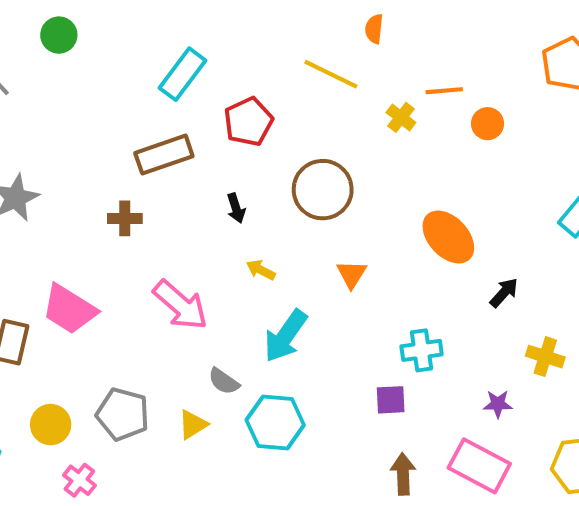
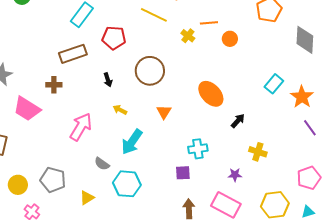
red pentagon: (248, 122) -> (114, 38), turned 30
pink arrow: (180, 305) -> (81, 127), turned -100
pink trapezoid: (69, 309) -> (27, 109), moved
yellow triangle: (193, 425) -> (87, 198), moved

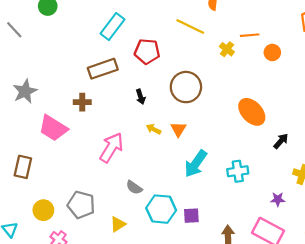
orange triangle: (164, 112) -> (178, 129), moved
cyan arrow: (132, 142) -> (196, 164), moved
purple square: (183, 173) -> (191, 216), moved

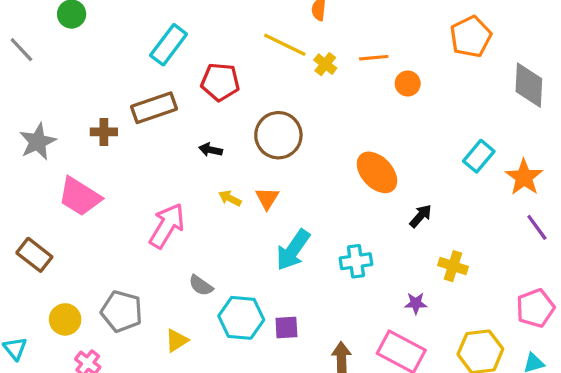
yellow cross: (227, 49) -> (325, 64), moved
black arrow: (141, 97) -> (211, 150), turned 120
brown cross: (82, 102) -> (104, 132), moved
brown rectangle: (23, 167) -> (34, 255), turned -65

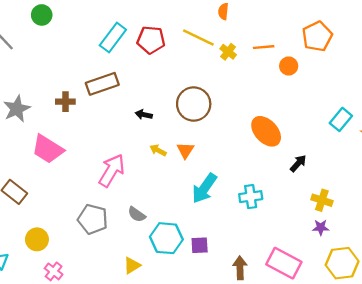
orange pentagon: (471, 37) -> (317, 36), moved
red pentagon: (220, 82) -> (151, 40), moved
purple star: (416, 303) -> (321, 227), moved
gray pentagon: (122, 311) -> (93, 219), moved
yellow triangle: (177, 340) -> (132, 265), moved

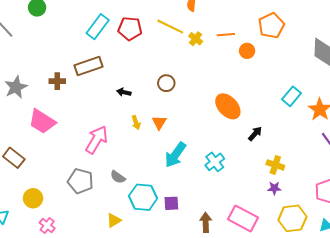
brown circle: (194, 104) -> (166, 83), size x0.6
yellow arrow: (158, 150) -> (136, 123), turned -136
cyan cross: (251, 197) -> (215, 162), turned -30

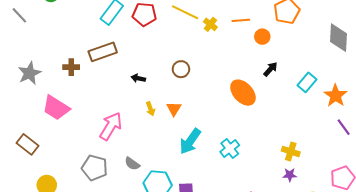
black arrow: (255, 134) -> (270, 69), moved

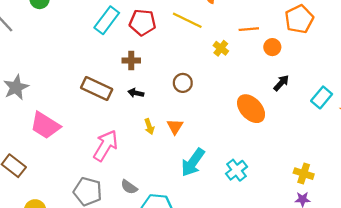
yellow cross: (210, 24) -> (221, 48), moved
brown rectangle: (103, 52) -> (97, 89), moved, turned 44
brown cross: (71, 67) -> (131, 61), moved

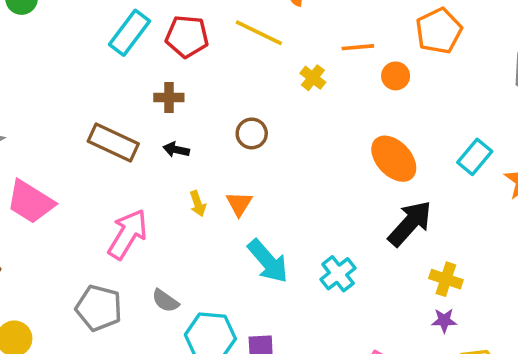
black arrow: (281, 83) -> (410, 223), moved, size x1.8
orange ellipse: (251, 109) -> (394, 159), moved
cyan arrow: (193, 162) -> (268, 261), turned -76

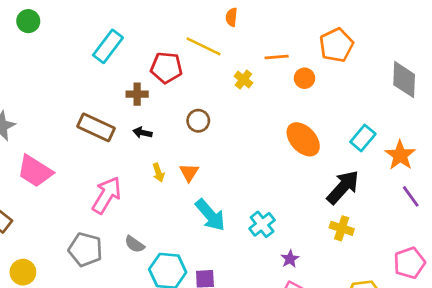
red pentagon: (187, 36) -> (166, 68), moved
black arrow: (410, 223) -> (343, 187), moved
purple star: (444, 321) -> (290, 259), moved, turned -30

